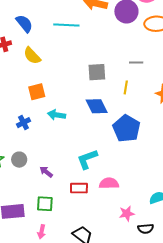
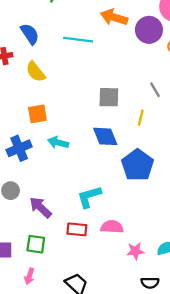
gray line: (136, 63) -> (155, 90), turned 56
blue cross: (24, 123) -> (19, 148), size x1.5
purple arrow: (46, 172) -> (40, 207), size x1.5
pink star: (127, 213) -> (135, 251), moved

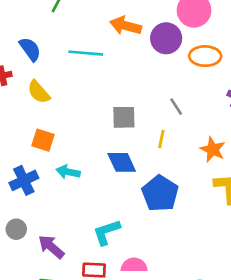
orange square: (37, 114) -> (43, 140), turned 30

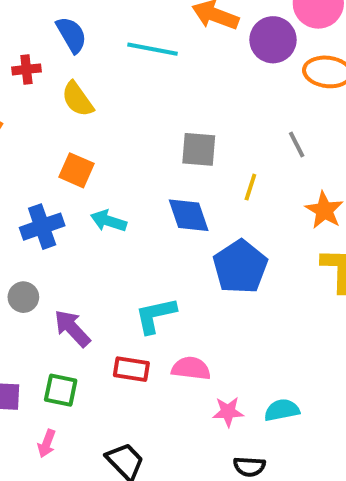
gray line: (176, 107) -> (297, 145), moved

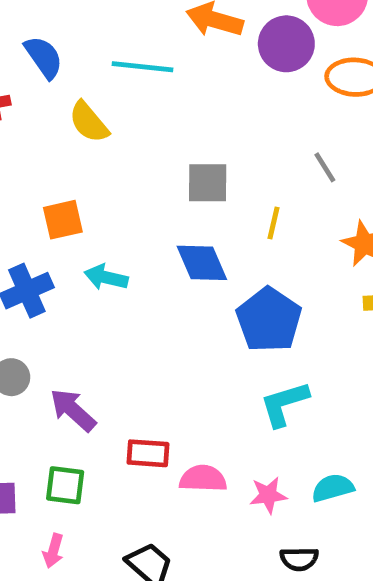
yellow semicircle: (77, 99) -> (89, 122), moved
orange square: (76, 170) -> (63, 220), turned -32
cyan L-shape: (155, 315) -> (284, 404), moved
pink semicircle: (191, 368) -> (203, 479), moved

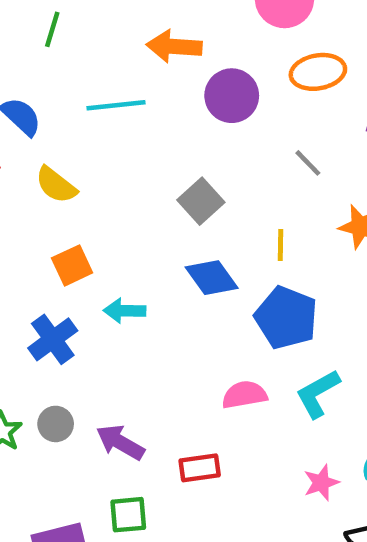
purple circle: (286, 44) -> (232, 96), moved
yellow semicircle: (89, 122) -> (56, 185), moved
gray square: (208, 183) -> (201, 201), turned -30
yellow line: (273, 223) -> (281, 245), moved
pink semicircle: (203, 479) -> (244, 395), moved

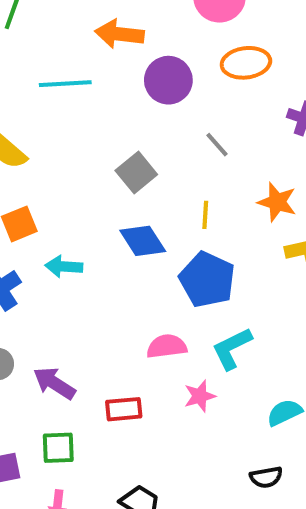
gray line: (308, 163) -> (217, 145), moved
pink star: (321, 483) -> (200, 396), moved

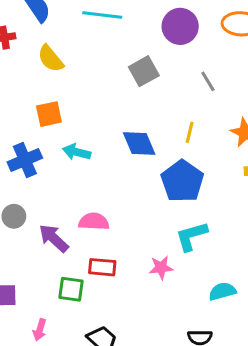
gray square: (136, 172) -> (144, 71), moved
pink semicircle: (167, 346) -> (94, 222), moved
green square: (58, 448) -> (71, 289), moved

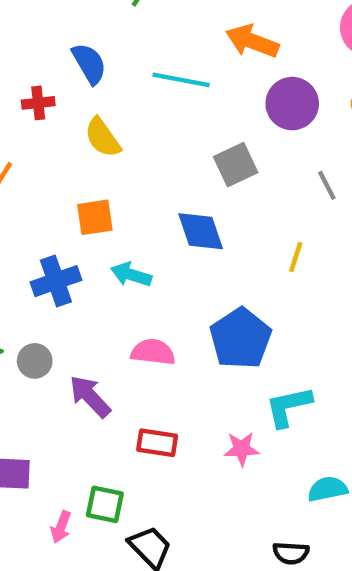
blue diamond: (139, 143) -> (201, 231), moved
blue pentagon: (182, 181) -> (240, 338), moved
pink semicircle: (94, 222) -> (153, 352), moved
green square: (71, 289) -> (105, 504), moved

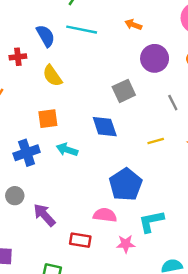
orange arrow: (252, 41) -> (133, 25), size x0.6
cyan line: (181, 80) -> (82, 30), moved
yellow line: (296, 257) -> (156, 141), turned 56
pink semicircle: (153, 352) -> (105, 215), moved

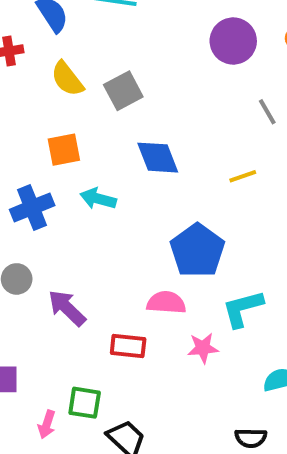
gray square: (124, 91) -> (123, 91), moved

